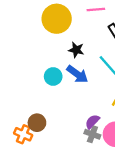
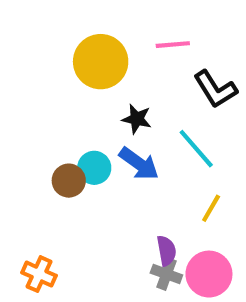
purple semicircle: (92, 122) -> (166, 251), turned 126
brown circle: (37, 123) -> (69, 181), moved

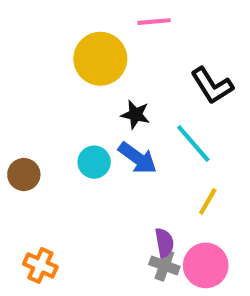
pink line: (173, 45) -> (154, 22), moved
brown circle: (69, 181) -> (24, 174), moved

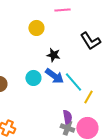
yellow circle: (100, 59) -> (36, 28), size x0.6
cyan line: (193, 143) -> (73, 82), moved

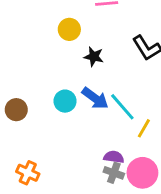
black star: (53, 55) -> (94, 57), moved
purple semicircle: (67, 117) -> (114, 157), turned -72

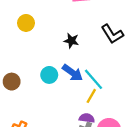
yellow circle: (69, 29) -> (26, 23), moved
yellow line: (144, 128) -> (91, 96), moved

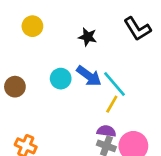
yellow circle: (26, 23) -> (32, 26), moved

